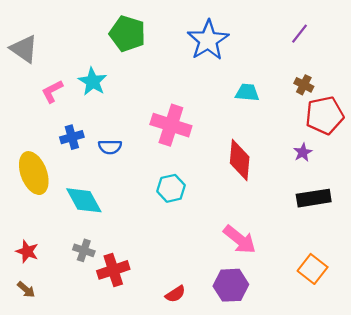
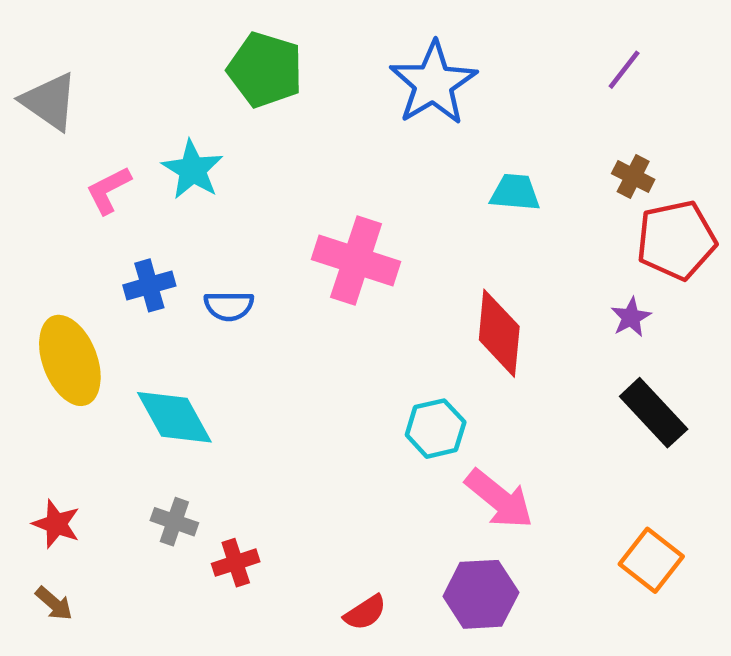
cyan hexagon: (171, 188) -> (436, 429), moved
black rectangle: (314, 198) -> (654, 413), turned 56
red cross: (113, 270) -> (236, 563), size x0.7

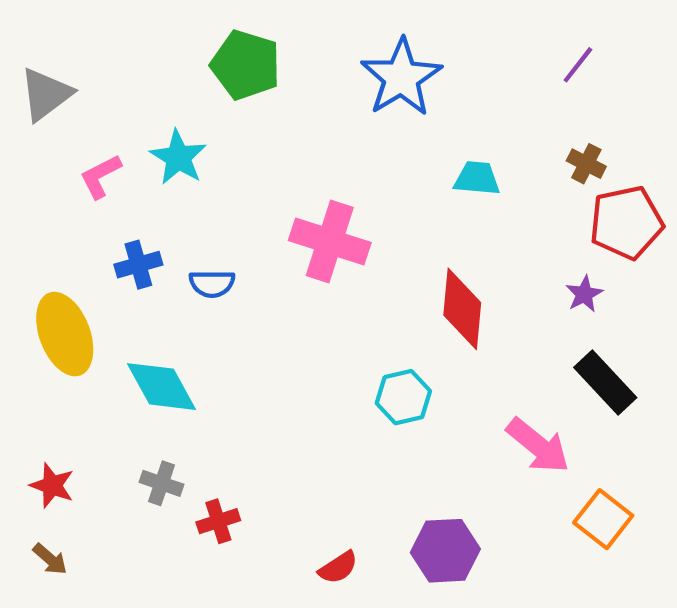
gray triangle: (49, 102) -> (46, 94), turned 48
pink arrow: (499, 499) -> (538, 446), moved

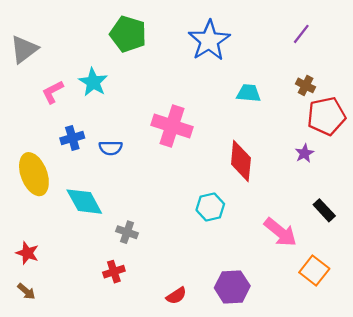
black rectangle: (605, 382) -> (324, 210), moved, size x0.7
gray cross: (161, 483) -> (127, 232), moved

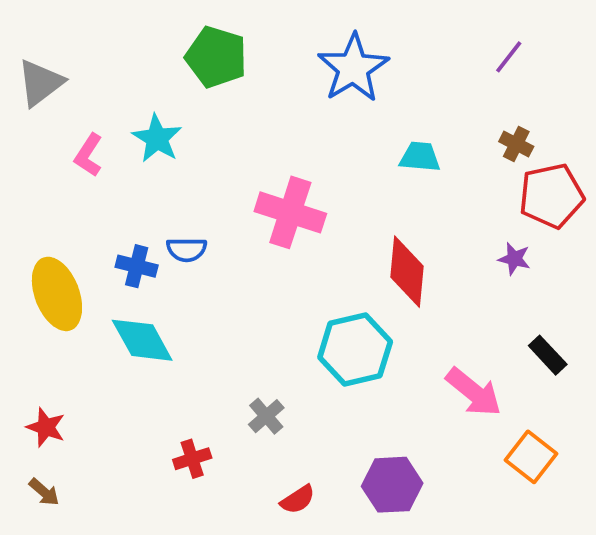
pink L-shape: (53, 92) -> (88, 155), turned -30
blue cross: (72, 138) -> (137, 266), moved, turned 30
purple star: (304, 153) -> (514, 259), turned -30
cyan hexagon: (210, 207) -> (355, 349), size x1.5
gray cross: (127, 232) -> (266, 416), moved, turned 30

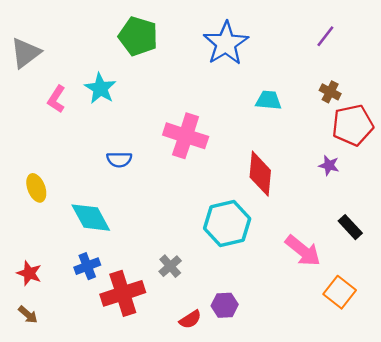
blue cross: (137, 266) -> (87, 266), moved, turned -35
yellow ellipse: (57, 294) -> (36, 188), size x0.6
red cross: (192, 459) -> (123, 293), size x1.8
purple hexagon: (392, 485) -> (225, 305), moved, size x0.7

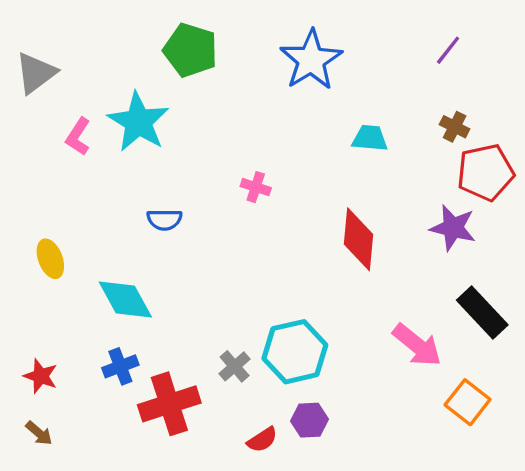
cyan star: (100, 88) -> (138, 122), size x1.4
pink cross: (186, 136) -> (256, 187), size x0.5
purple star: (329, 165) -> (453, 228), size x1.6
cyan hexagon: (227, 223) -> (295, 352), moved
black rectangle: (350, 227) -> (482, 313), size x1.5

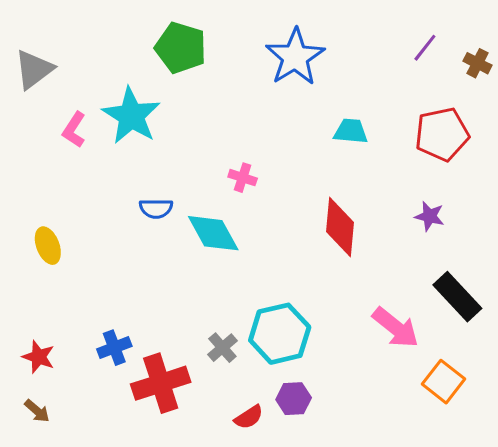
brown cross: (455, 127) -> (478, 63), moved
red pentagon: (486, 172) -> (442, 134), moved
purple star: (453, 228) -> (430, 216), size x0.7
cyan diamond: (125, 300) -> (213, 233), moved

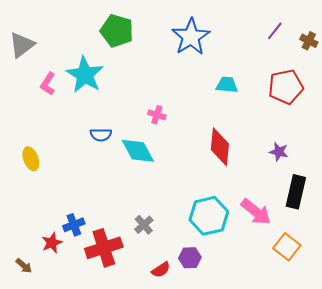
purple star: (430, 216) -> (279, 152), moved
black rectangle: (457, 297) -> (296, 192), turned 56
cyan hexagon: (280, 334) -> (209, 216), moved
red star: (39, 357) -> (52, 243), moved, turned 30

